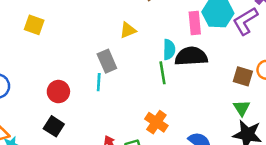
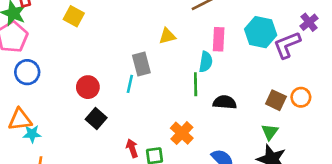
pink rectangle: (195, 23) -> (219, 39), moved
black semicircle: (191, 56) -> (225, 102), moved, size x0.7
black square: (54, 126) -> (96, 119), moved

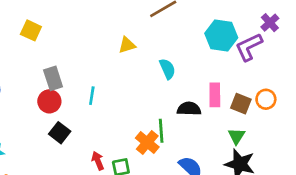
pink rectangle: (219, 39) -> (215, 95), moved
cyan semicircle: (206, 62) -> (167, 69), turned -30
gray rectangle: (141, 64) -> (53, 78), moved
green line: (196, 84) -> (161, 131), moved

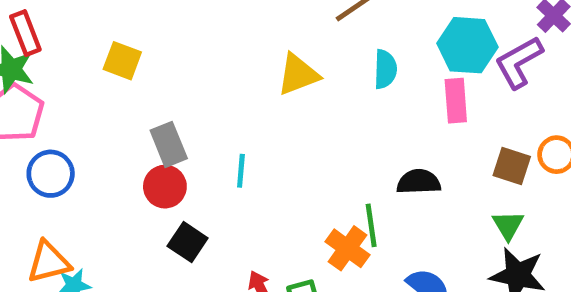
yellow triangle: (127, 45) -> (298, 74), size x1.4
cyan semicircle: (167, 69) -> (385, 69), moved, turned 30
pink rectangle: (215, 95) -> (456, 101), moved

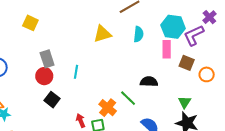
brown square: (512, 166) -> (187, 63), moved
green line: (371, 225) -> (128, 98), turned -42
orange cross: (348, 248) -> (108, 108), moved

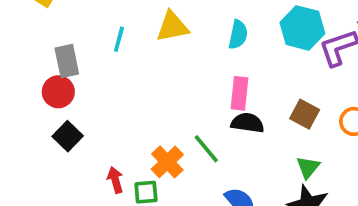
pink rectangle: (167, 49) -> (239, 93), moved
brown square: (187, 63) -> (305, 114), moved
cyan line: (76, 72) -> (119, 39), moved

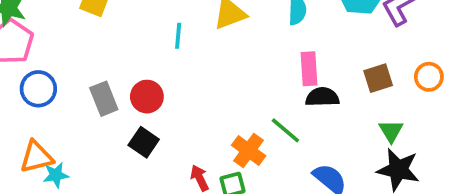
gray rectangle: (67, 61) -> (104, 99), moved
red circle: (58, 92) -> (147, 97), moved
brown square: (305, 114) -> (378, 78), turned -36

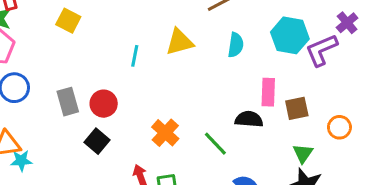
pink rectangle: (309, 69) -> (268, 92), moved
orange circle: (429, 77) -> (339, 127), moved
orange cross: (249, 151) -> (165, 133), moved

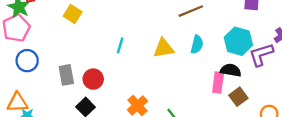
yellow triangle: (180, 42) -> (164, 48), moved
brown square: (297, 108) -> (238, 97), turned -30
black semicircle: (249, 119) -> (231, 70), moved

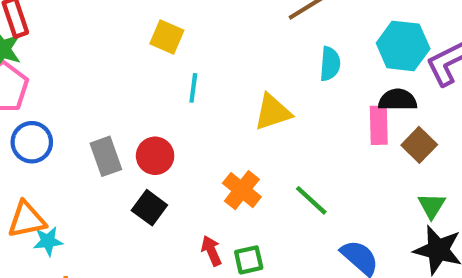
yellow square: (73, 14) -> (167, 37), moved
yellow triangle: (164, 48) -> (273, 112), moved

